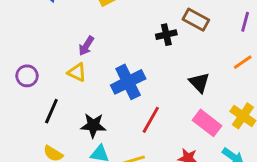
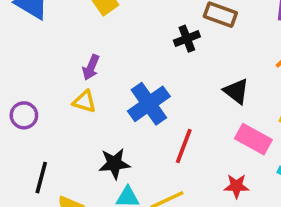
black line: (51, 111) -> (41, 178), moved

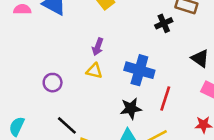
blue cross: (149, 104) -> (139, 70), turned -36
black star: (114, 164) -> (131, 108), moved
black line: (41, 178) -> (67, 125), turned -60

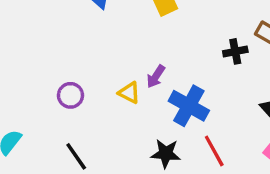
purple arrow: (98, 47) -> (156, 76), moved
red line: (165, 98) -> (214, 151), turned -60

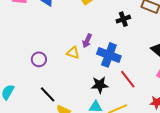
black cross: (235, 51) -> (123, 19), moved

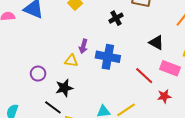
red line: (128, 79) -> (144, 76), moved
black star: (100, 85) -> (64, 88), moved

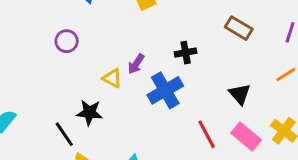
black cross: (116, 18) -> (186, 53), moved
blue cross: (108, 57) -> (165, 90), turned 30
purple circle: (38, 74) -> (67, 41), moved

